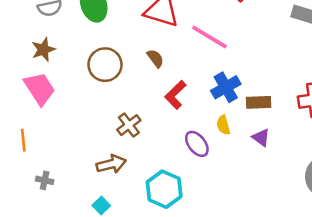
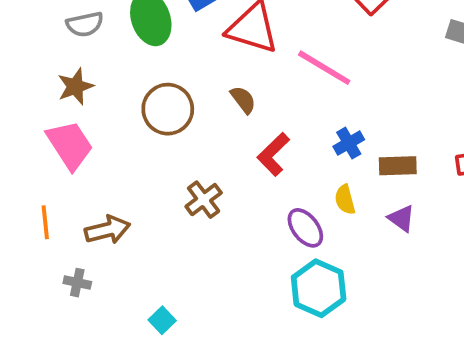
blue cross: (226, 87) -> (349, 143), size x0.7
brown arrow: (111, 164) -> (107, 230), moved
cyan hexagon: (164, 189) -> (319, 288), moved

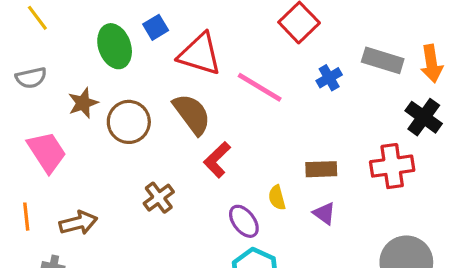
gray semicircle: (85, 24) -> (31, 78), moved
brown star: (75, 87) -> (83, 103), moved
brown semicircle: (243, 100) -> (192, 114), size x1.8
blue cross: (349, 143) -> (329, 78), moved

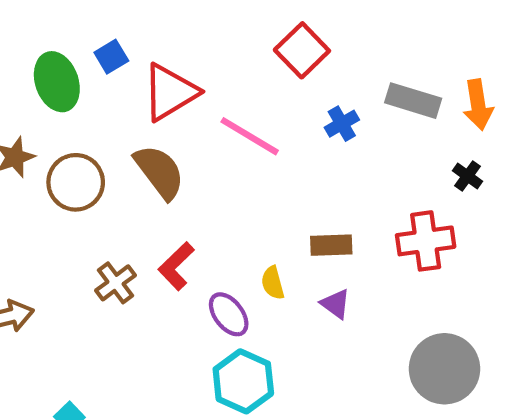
red triangle: (200, 54) -> (170, 92), turned -48
black cross: (424, 117) -> (468, 176), size x0.6
red L-shape: (217, 160) -> (176, 266), moved

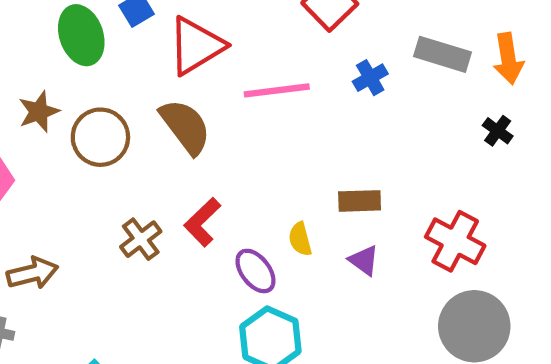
pink line: (250, 136) -> (277, 90), turned -38
red cross: (426, 241) -> (455, 241), moved, turned 36

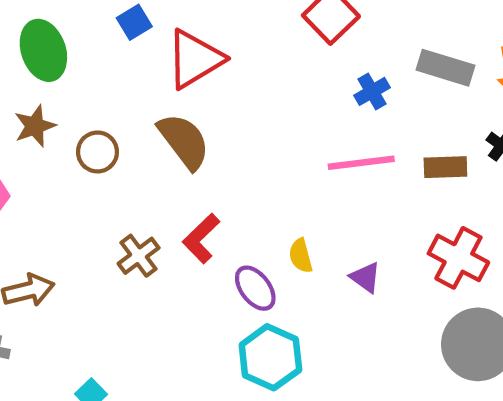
green ellipse: (81, 35) -> (43, 50), moved
pink line: (277, 90) -> (361, 163), moved
brown circle: (100, 137) -> (97, 152), size x0.7
brown rectangle: (360, 201) -> (445, 167), moved

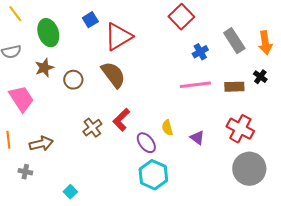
gray rectangle: (445, 68) -> (234, 41), turned 40

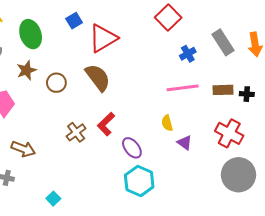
black cross: (260, 77) -> (247, 94), moved, turned -32
yellow semicircle: (167, 128) -> (167, 123), moved
brown arrow: (41, 144) -> (23, 149), turned 35

